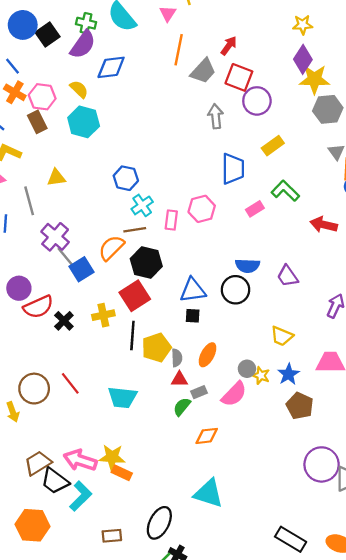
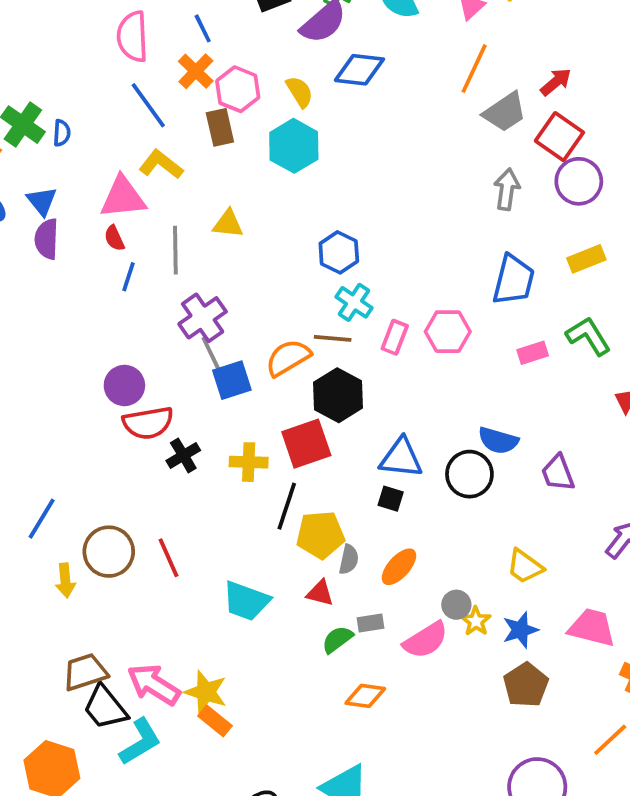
cyan cross: (142, 205) -> (354, 302), turned -35
red triangle: (179, 379) -> (320, 593), moved

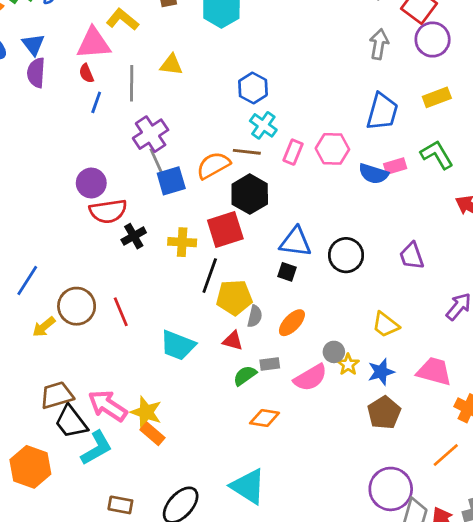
blue semicircle: (498, 440) -> (373, 174), moved
yellow arrow: (65, 580) -> (44, 327), turned 55

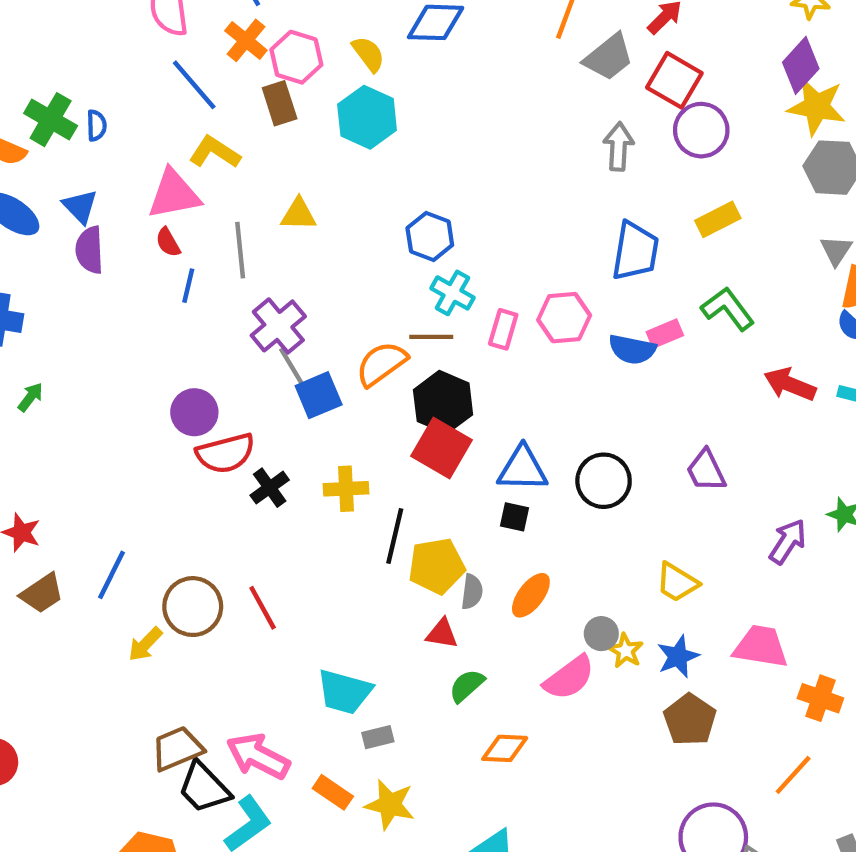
red square: (225, 229) -> (442, 448), moved, turned -36
cyan trapezoid: (178, 345) -> (345, 692), moved
gray rectangle: (270, 364) -> (378, 737), moved
yellow star: (146, 412) -> (390, 805), moved

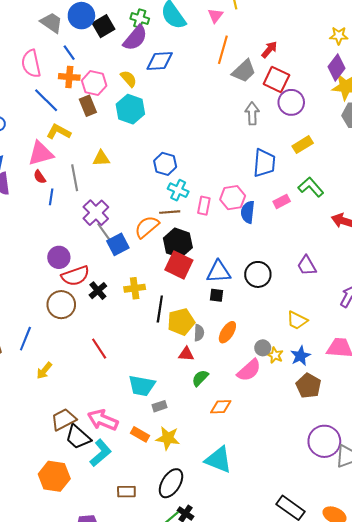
orange cross: (246, 40) -> (69, 77), turned -30
blue semicircle: (632, 349) -> (248, 212), moved, turned 90
brown circle: (193, 607) -> (61, 305), moved

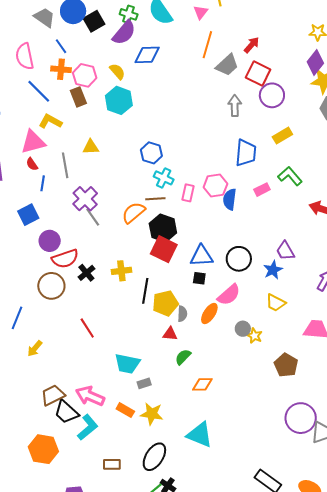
blue square: (118, 244) -> (28, 215), moved
blue star: (300, 356) -> (273, 270), moved
pink semicircle: (249, 370) -> (229, 295), moved

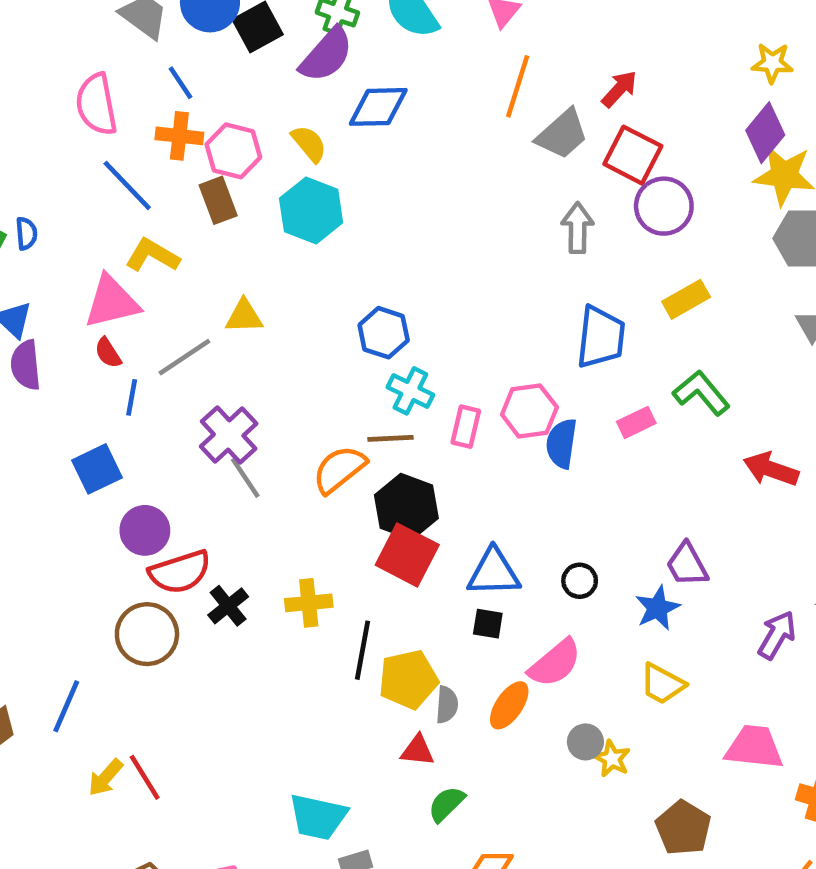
gray line: (65, 165) -> (184, 357), turned 65
black circle: (239, 259) -> (580, 581), size x0.6
red line: (87, 328) -> (145, 777), moved

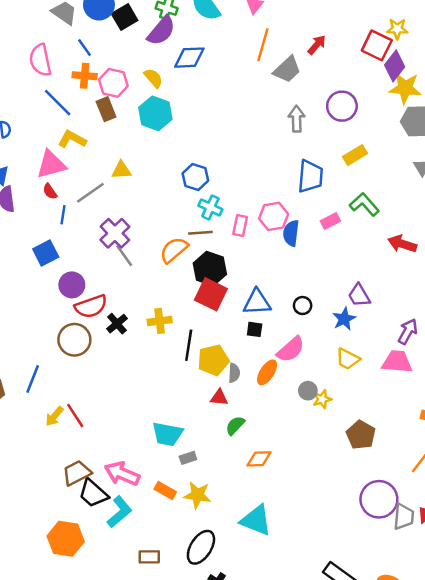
red square: (633, 155) -> (377, 45), moved
pink trapezoid: (754, 747) -> (397, 362), moved
yellow star: (612, 759) -> (322, 399), turned 30

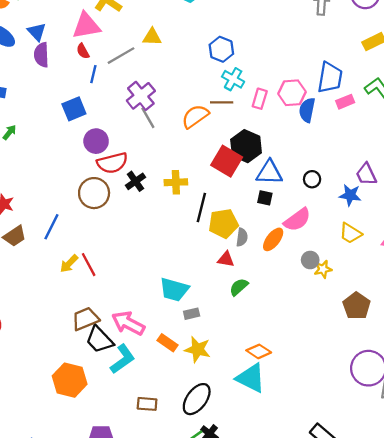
blue trapezoid: (310, 176) -> (330, 78), moved
black hexagon: (210, 269) -> (246, 146), moved
blue star: (344, 319) -> (350, 195), turned 30
orange diamond: (259, 459) -> (259, 351), moved, turned 30

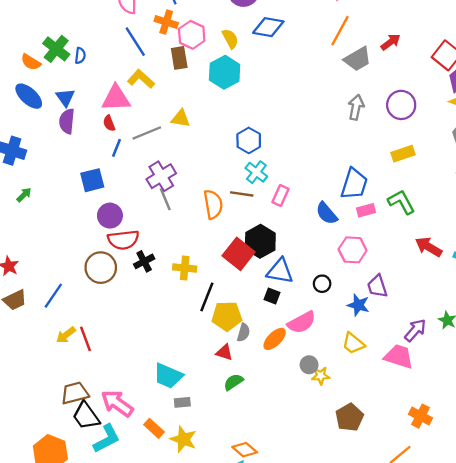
pink hexagon: (292, 93) -> (353, 250), moved
blue semicircle: (307, 110) -> (327, 213), turned -60
orange semicircle: (195, 116) -> (213, 204), turned 108

